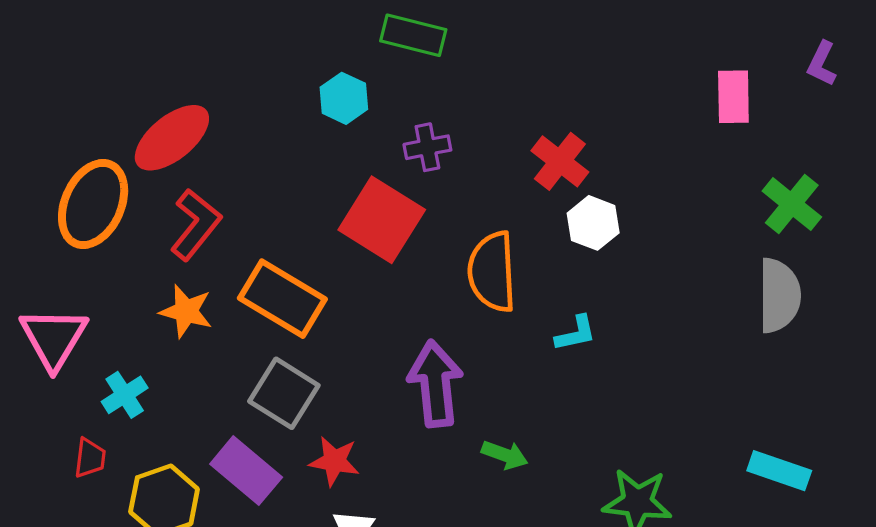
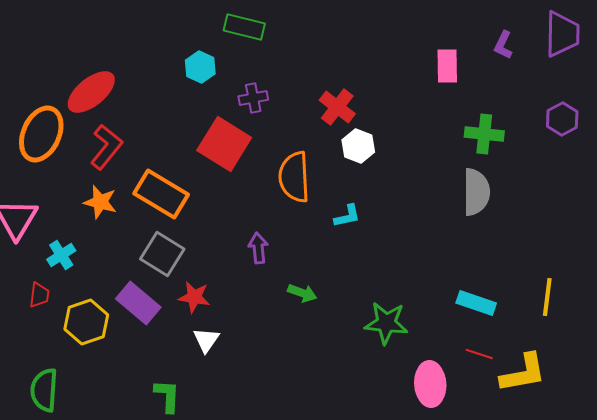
green cross: (792, 204) -> (484, 134), turned -33
purple arrow: (435, 384) -> (258, 248), size x0.6

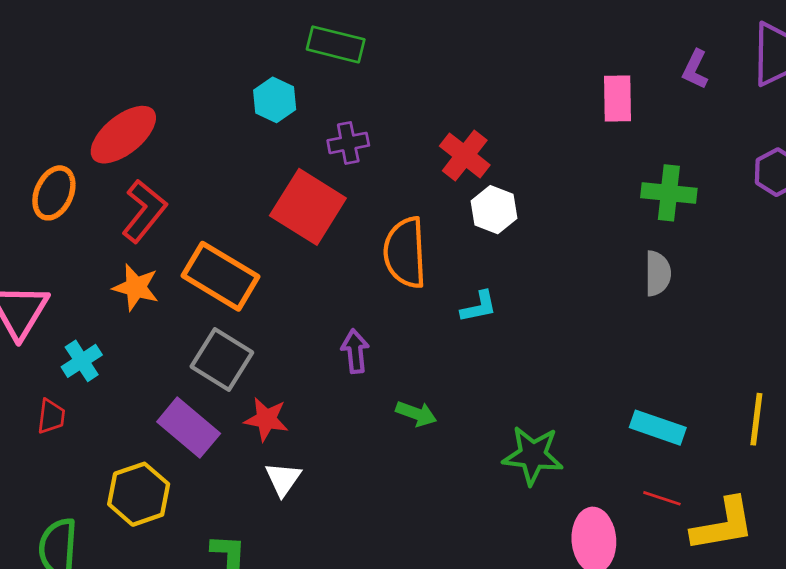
orange ellipse: (41, 134) -> (54, 193), size x0.7
gray semicircle: (476, 192) -> (658, 273), size x0.7
yellow hexagon: (86, 322) -> (139, 494), moved

